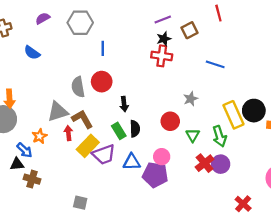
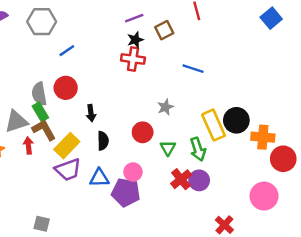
blue line: (103, 48) -> (67, 51), turned 56
green rectangle: (119, 131) -> (40, 112), moved
yellow rectangle: (88, 146) -> (67, 146), moved

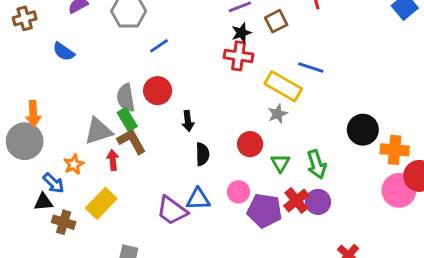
yellow rectangle: (214, 125) -> (283, 86), moved, turned -36
yellow rectangle: (67, 146) -> (101, 203), moved
purple trapezoid: (68, 170) -> (172, 211), moved, turned 56
purple pentagon: (126, 192) -> (265, 211), moved
pink circle: (264, 196) -> (399, 190), moved

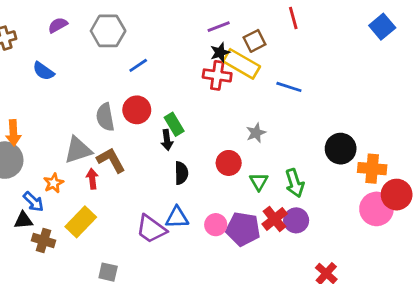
yellow rectangle: (283, 86) -> (242, 64), moved
green rectangle: (127, 120) -> (174, 124), moved
pink circle: (239, 192) -> (216, 225), moved

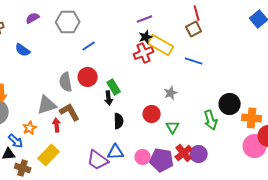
brown square: (254, 41) -> (194, 29), moved
red cross: (217, 75) -> (144, 53), turned -30
green arrow: (295, 183) -> (211, 120), moved

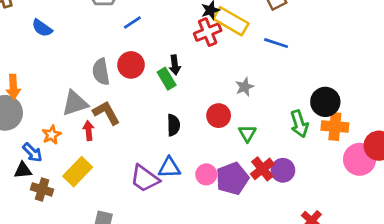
black arrow: (109, 98) -> (175, 65), moved
orange cross: (252, 118) -> (335, 127), moved
purple pentagon: (162, 160) -> (232, 179), turned -30

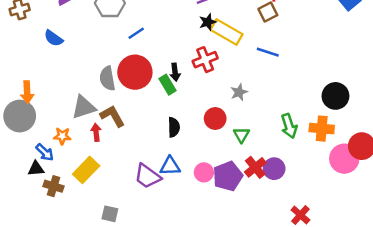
red cross: (208, 32) -> (205, 60), moved
red circle: (131, 65) -> (135, 72), size x1.4
black circle: (325, 102) -> (335, 96), moved
orange star: (52, 135) -> (62, 136), turned 30

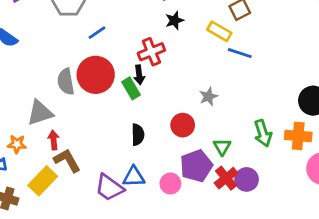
yellow rectangle: (226, 32) -> (219, 31), moved, size x0.7
red cross: (205, 60) -> (151, 52), moved
brown L-shape: (112, 116) -> (67, 160), moved
green triangle: (241, 135) -> (222, 147), moved
purple pentagon: (228, 176) -> (196, 166), moved

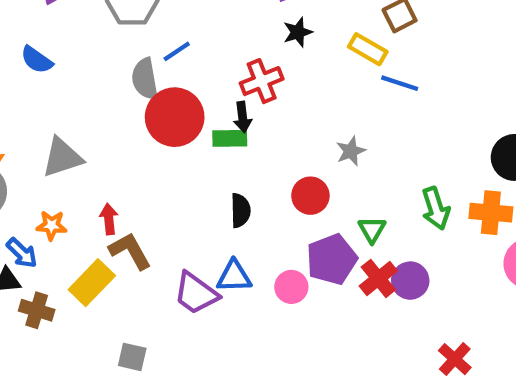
gray semicircle: (66, 82) -> (145, 79), moved
green rectangle: (131, 88) -> (230, 138), turned -60
gray triangle: (40, 113) -> (62, 157), moved

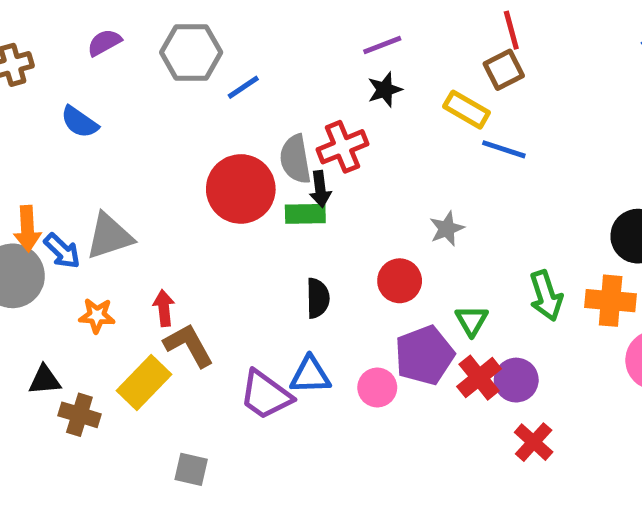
blue line: (177, 51) -> (243, 87), moved
gray semicircle: (145, 79) -> (295, 159), moved
blue arrow: (22, 253) -> (62, 251), moved
red cross: (455, 359) -> (534, 442), moved

